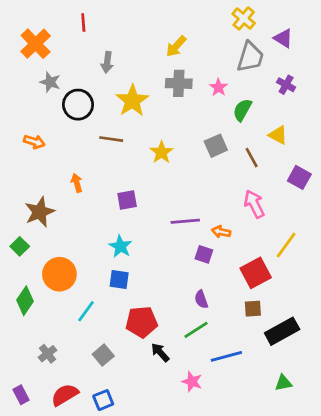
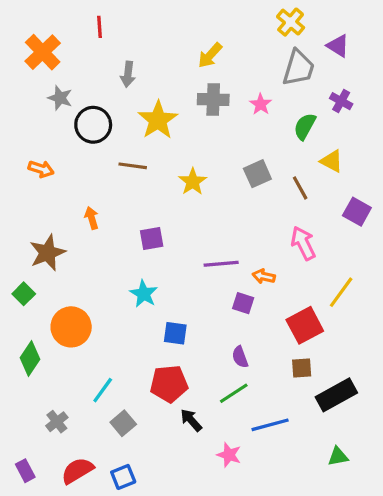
green semicircle: (242, 110) -> (305, 126), moved
blue square: (119, 280) -> (175, 333), moved
cyan line: (86, 311) -> (103, 390), moved

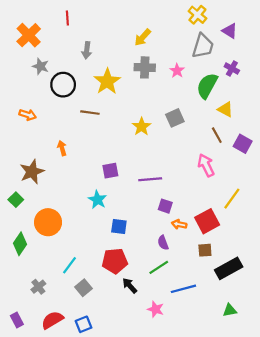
green semicircle: (305, 126) -> (207, 86), size x1.4
yellow star: (193, 182) -> (142, 127), moved
brown line: (300, 188) -> (217, 135), moved
purple square: (152, 238) -> (110, 171), moved
orange arrow: (264, 276) -> (179, 224), moved

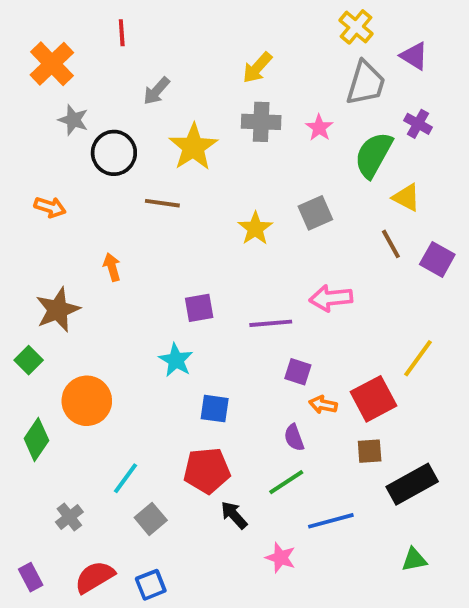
gray arrow: (87, 50) -> (157, 91), turned 35
pink arrow: (206, 165) -> (331, 298), moved, turned -70

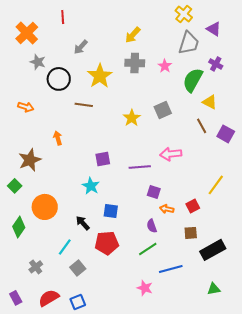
red square: (373, 399) -> (193, 206), size x0.6
black arrow: (234, 515) -> (83, 223), moved

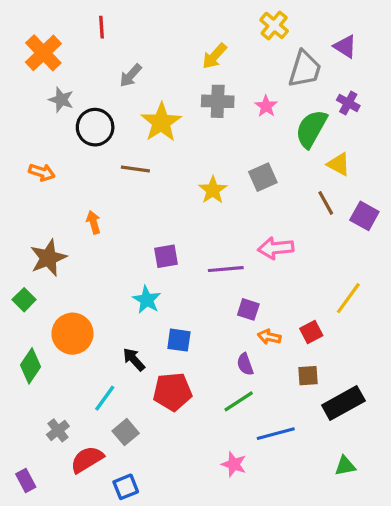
yellow cross: (184, 14) -> (274, 25), moved
red semicircle: (49, 298) -> (87, 459), moved

